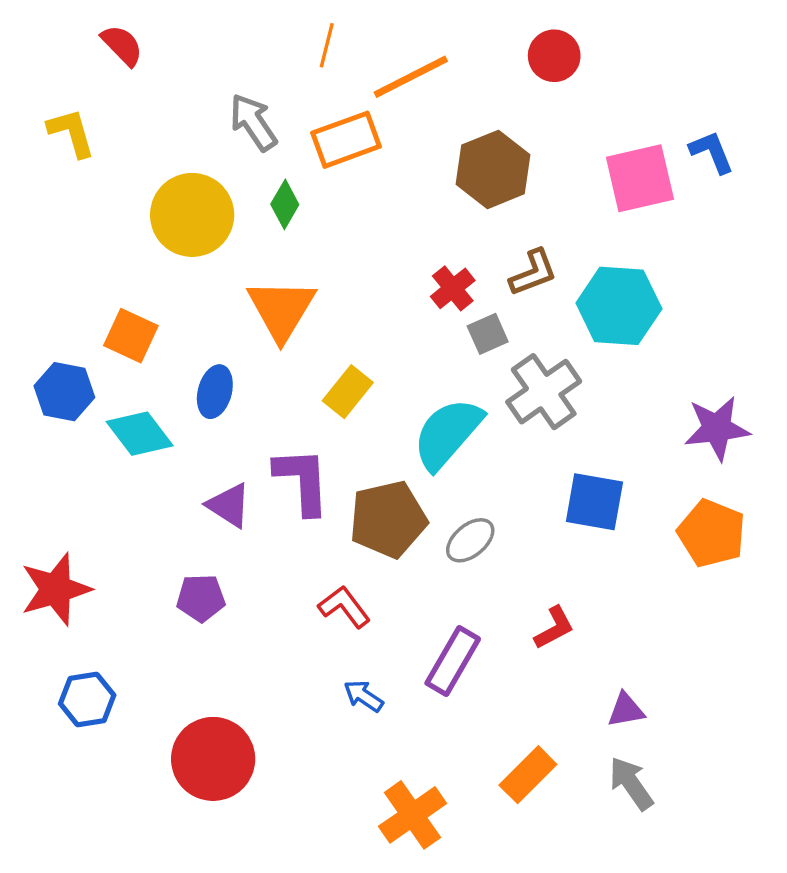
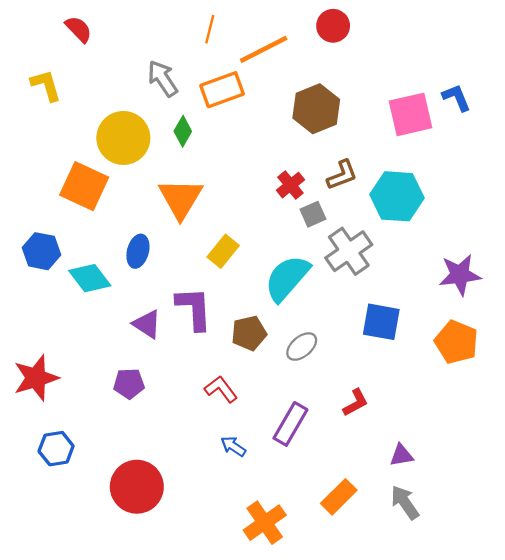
red circle: (554, 56) -> (333, 26), moved
orange square: (131, 336) -> (84, 186), moved, size x1.4
brown pentagon: (388, 519) -> (249, 333), size x0.7

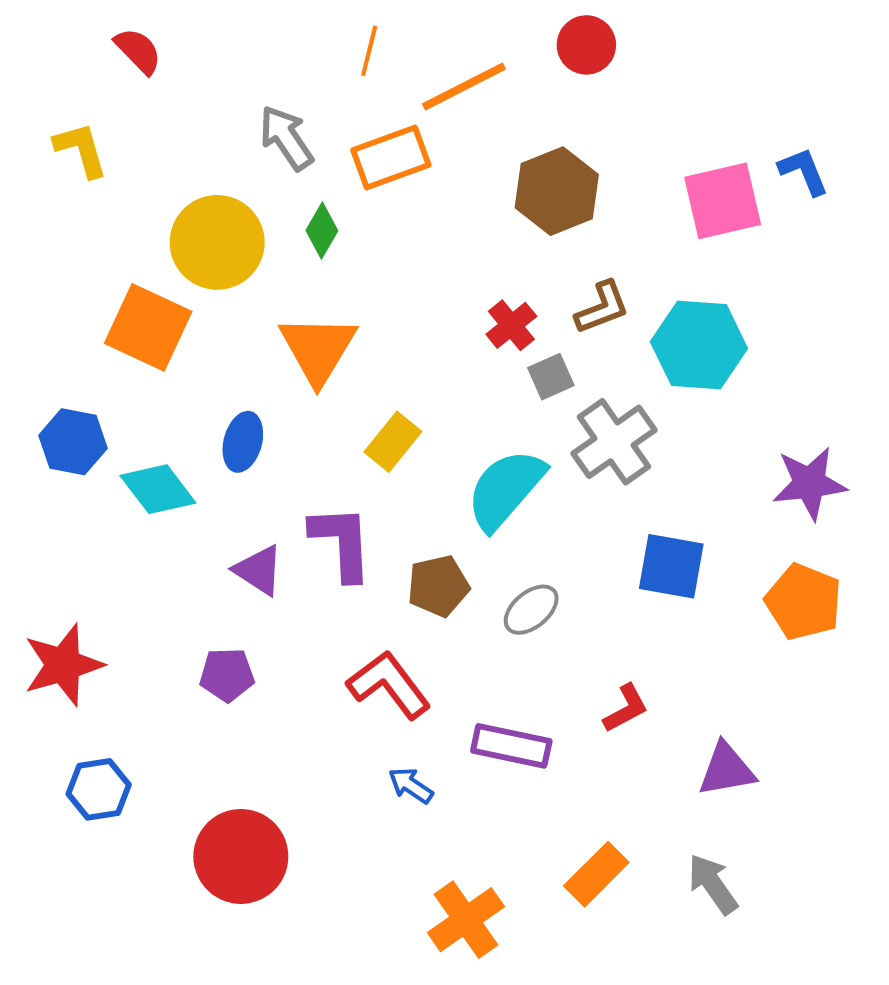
red L-shape: (221, 389) -> (389, 685), size x1.4
purple rectangle: (290, 424) -> (511, 746), turned 72
purple triangle: (402, 455) -> (727, 770), moved, size x1.4

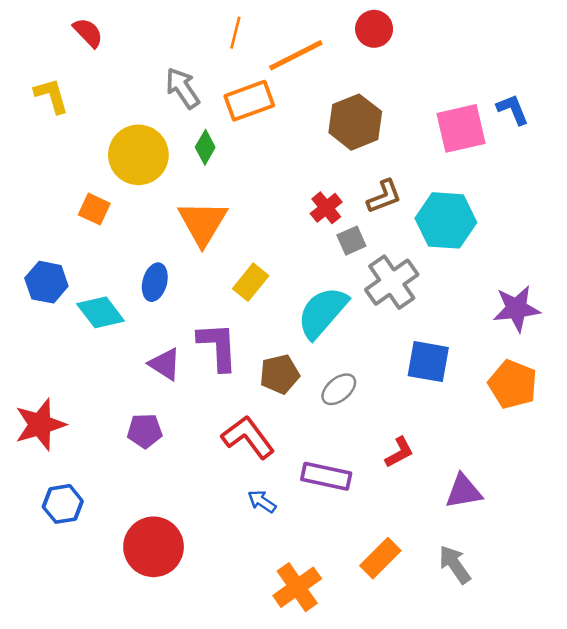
orange square: (148, 327) -> (94, 209), size x0.6

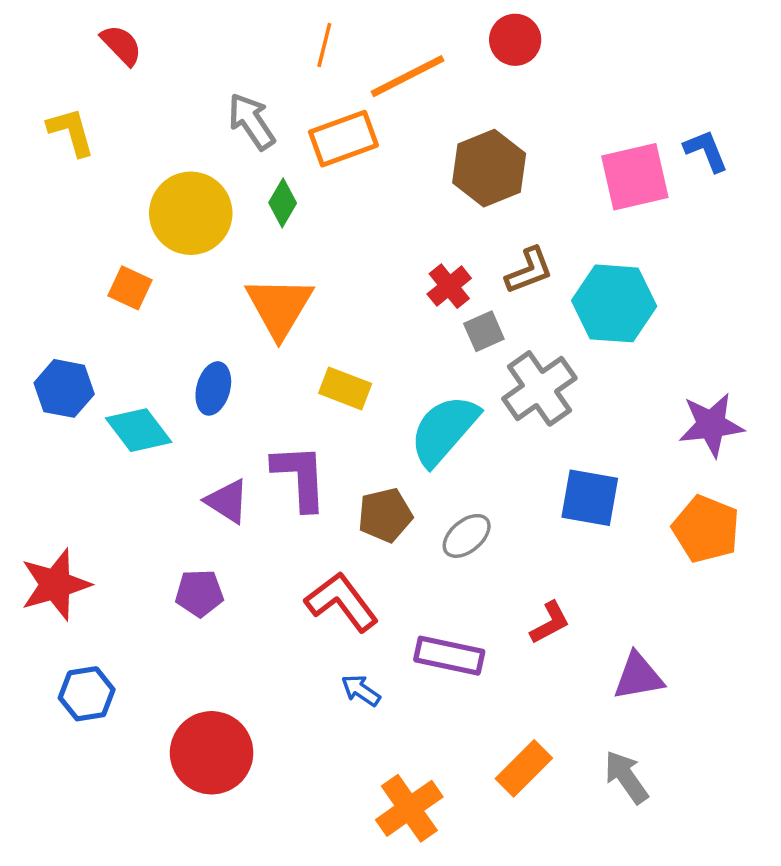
yellow rectangle: (251, 282) -> (345, 388), turned 72

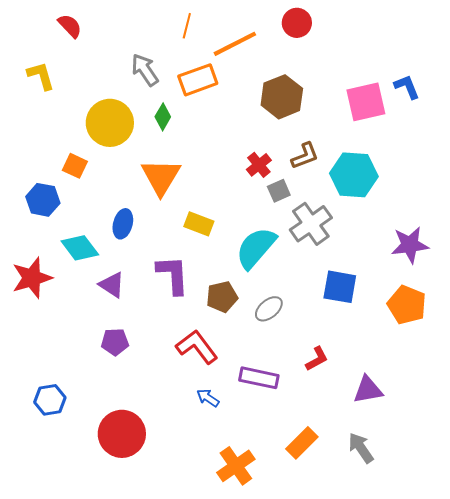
blue hexagon: (64, 388) -> (43, 200), moved
purple triangle: (227, 501) -> (112, 285), moved
red star: (55, 585) -> (32, 278), moved

